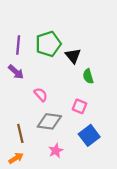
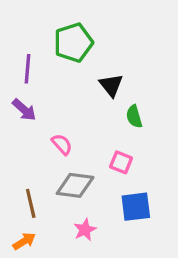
green pentagon: (48, 44) -> (73, 43), moved
blue square: (89, 135) -> (136, 207), turned 30

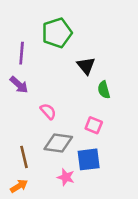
blue square: (136, 207) -> (89, 159), moved
pink star: (85, 230) -> (66, 177), turned -30

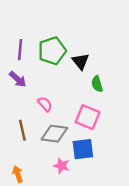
green pentagon: (57, 33) -> (52, 51), moved
pink square: (94, 125) -> (88, 117), size x1.5
brown line: (24, 157) -> (22, 130), moved
orange arrow: (19, 186) -> (18, 174), turned -77

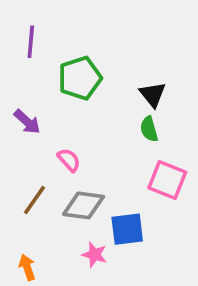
purple line: (20, 50) -> (31, 42), moved
black triangle: (80, 61) -> (153, 95), moved
pink square: (88, 117) -> (167, 180), moved
brown line: (22, 130) -> (34, 200), turned 48

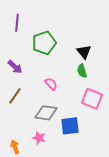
pink semicircle: (69, 160) -> (51, 84), moved
brown line: (34, 200) -> (15, 96), moved
pink star: (94, 255) -> (39, 138), moved

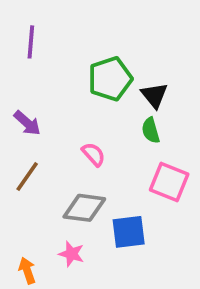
green pentagon: (44, 43) -> (110, 79), moved

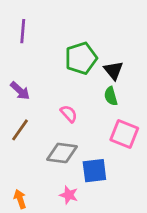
pink star: (71, 254) -> (69, 195), moved

